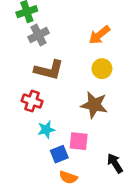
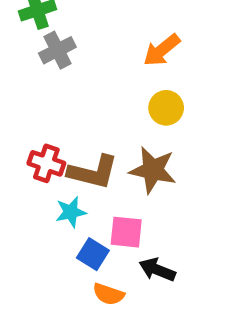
brown L-shape: (49, 70) -> (93, 172), moved
blue square: (59, 154) -> (93, 254), turned -36
black arrow: (115, 163) -> (157, 270), moved, turned -36

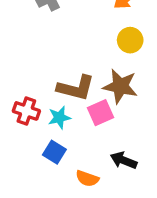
red cross: (46, 163) -> (26, 111), moved
pink square: (126, 232) -> (100, 113), moved, turned -30
blue square: (93, 254) -> (54, 152), moved

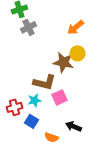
brown star: (120, 86) -> (63, 62), moved
red cross: (26, 111) -> (14, 107), moved, turned -35

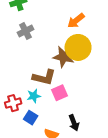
gray cross: (28, 27) -> (25, 31), moved
yellow circle: (77, 53) -> (78, 47), size x1.6
black arrow: (73, 126) -> (74, 123), turned -133

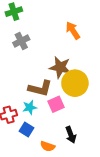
orange arrow: (76, 21) -> (73, 31), turned 96
yellow circle: (78, 47) -> (75, 83), moved

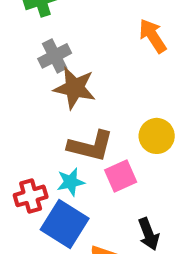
brown star: (60, 67) -> (75, 88), moved
yellow circle: (75, 83) -> (157, 136), size x0.7
blue square: (27, 129) -> (65, 224), size x1.6

